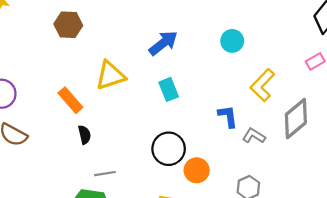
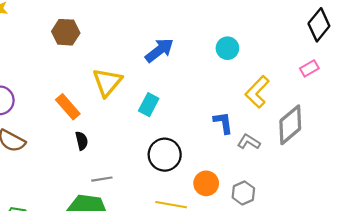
yellow triangle: (110, 75) -> (107, 82), turned -32
cyan rectangle: (169, 89) -> (149, 105), moved, turned 50
orange circle: (197, 170) -> (206, 183), moved

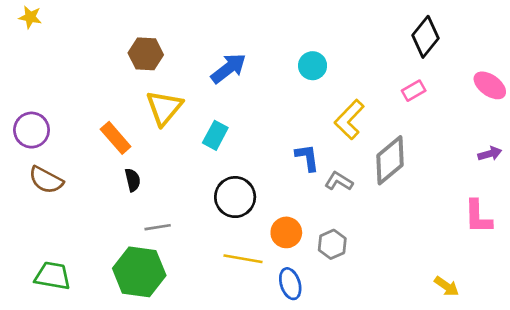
brown hexagon: (66, 32) -> (146, 54), moved

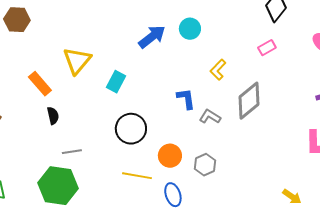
brown hexagon: (146, 54) -> (17, 20), moved
blue arrow: (228, 68) -> (152, 37), moved
yellow L-shape: (349, 120) -> (218, 70), size x0.7

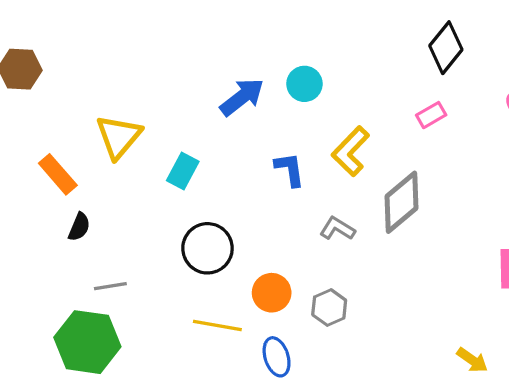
yellow L-shape: (218, 70) -> (351, 151), size x1.4
blue L-shape: (186, 99) -> (290, 169), moved
black semicircle: (53, 116) -> (79, 227), turned 36

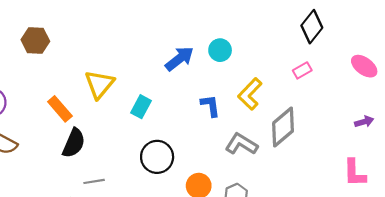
black semicircle: (79, 227) -> (74, 143), size x1.6
gray L-shape: (337, 229) -> (241, 144), size x1.4

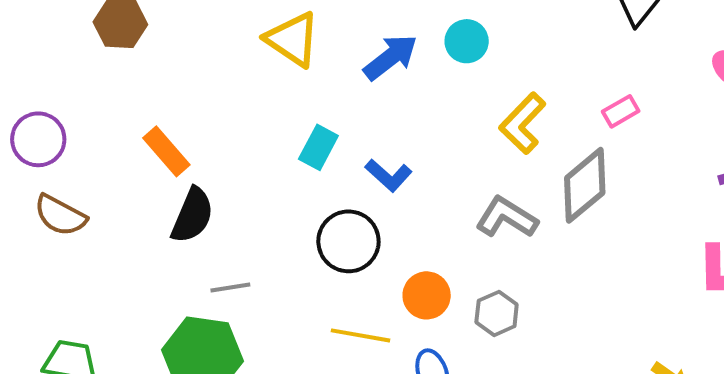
pink rectangle: (302, 70) -> (621, 111), moved
yellow triangle: (99, 84) -> (292, 39), moved, turned -36
blue L-shape: (210, 106) -> (389, 175), moved, turned 140

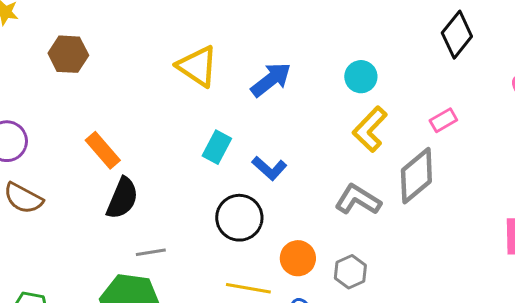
cyan circle: (467, 41) -> (361, 77), moved

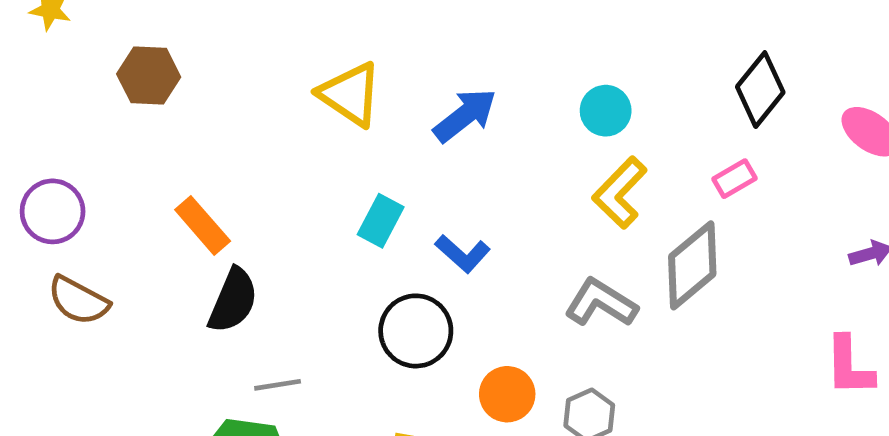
black diamond: (457, 35) -> (760, 90), moved

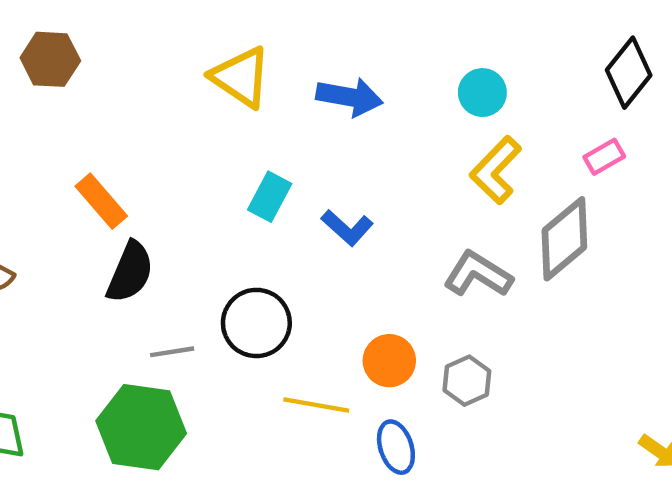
blue arrow: (465, 115) -> (349, 97), turned 48
black circle: (416, 331) -> (256, 323), moved

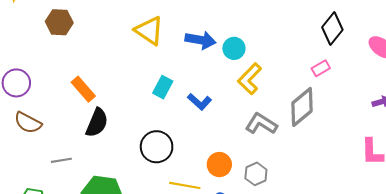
cyan circle: (482, 93) -> (234, 48), moved
yellow L-shape: (496, 170) -> (250, 79), moved
gray line: (172, 352) -> (61, 160), moved

